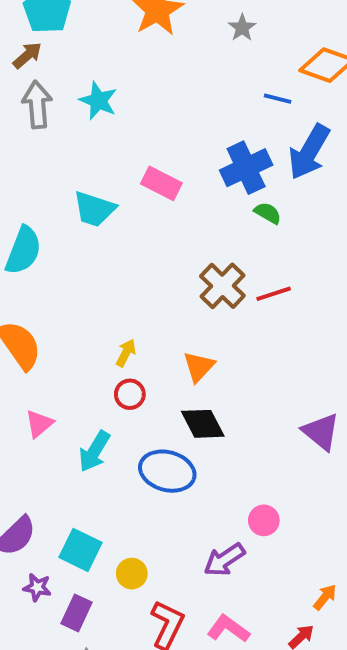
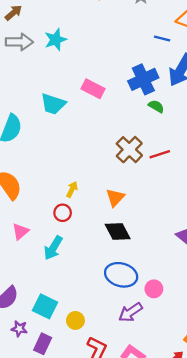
cyan star: (98, 101) -> (56, 40), turned 30
gray arrow: (37, 105) -> (19, 42), turned 96
red circle: (130, 394) -> (63, 213), moved
blue ellipse: (167, 471) -> (121, 275), moved

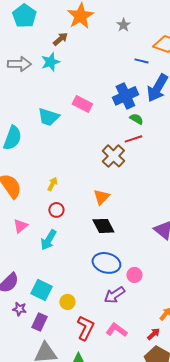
brown arrow: (13, 13) -> (60, 39), moved
red line: (160, 154) -> (133, 139), moved
yellow arrow: (72, 189) -> (52, 184), moved

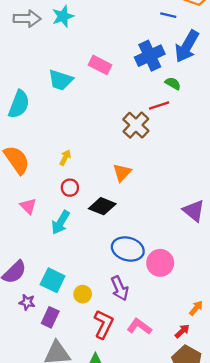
green semicircle: (136, 119) -> (173, 83), moved
pink triangle: (20, 226) -> (28, 206), turned -35
black diamond: (103, 226) -> (102, 206), moved, turned -40
pink circle: (134, 275) -> (160, 263), size x1.5
purple arrow: (114, 295) -> (120, 288), moved, turned -80

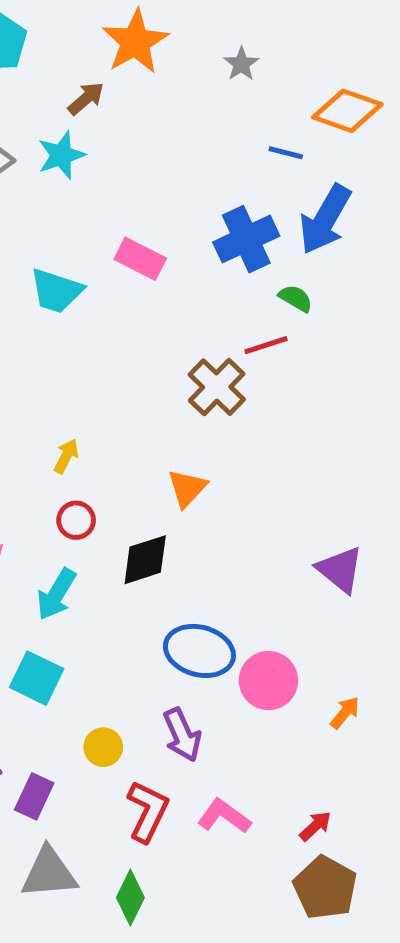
black diamond: (102, 206) -> (145, 560), turned -40
cyan square: (53, 280) -> (37, 678), moved
orange arrow: (196, 308) -> (345, 713), moved

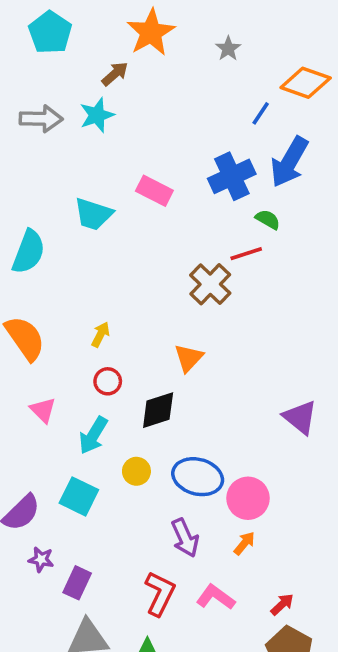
blue line: (286, 153) -> (261, 113), turned -70
orange arrow: (345, 713) -> (244, 543), moved
yellow circle: (103, 747) -> (136, 471), moved

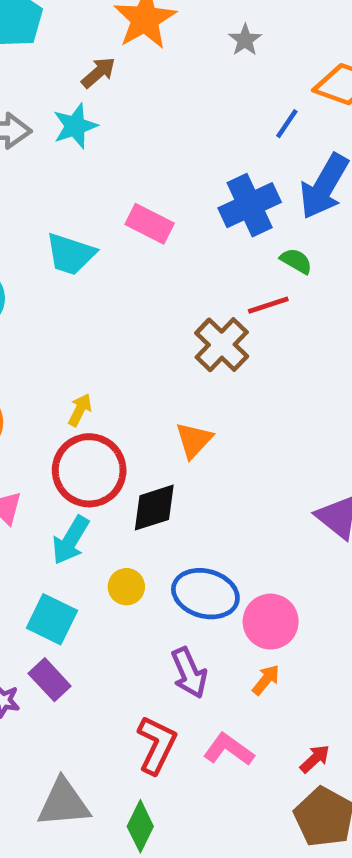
red circle: (108, 381) -> (89, 470), size x2.0
purple rectangle: (77, 583) -> (50, 680), moved, turned -68

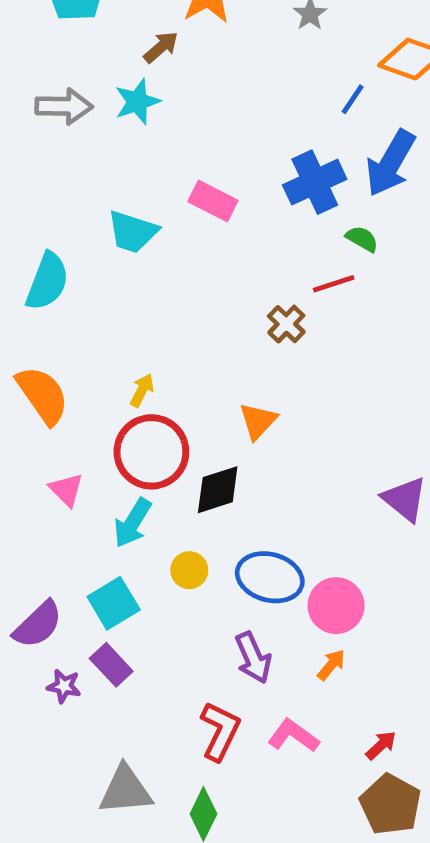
brown cross: (222, 345) -> (286, 324), size x0.7
cyan square: (52, 619) -> (114, 603), turned 33

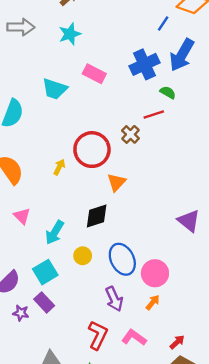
cyan star: (137, 102) -> (70, 34), moved
red circle: (151, 452) -> (92, 150), moved
blue ellipse: (270, 577) -> (122, 259), turned 48

